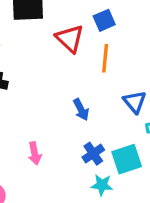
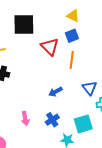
blue arrow: (81, 110) -> (55, 92), turned 88
blue cross: (93, 154) -> (52, 120), moved

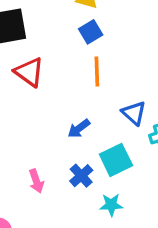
red triangle: (50, 47) -> (29, 72), moved
cyan square: (83, 124) -> (116, 160), moved

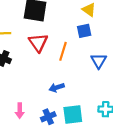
orange line: (97, 72) -> (63, 51), moved
blue triangle: (134, 113) -> (99, 61), moved

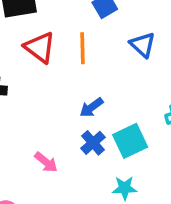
pink arrow: (20, 111) -> (46, 162), turned -32
blue cross: (48, 117) -> (93, 143), moved

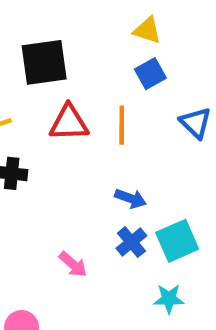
red triangle: (40, 47) -> (69, 123), turned -40
blue arrow: (91, 107) -> (131, 198), turned -125

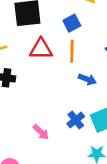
blue square: (150, 74) -> (72, 23), moved
blue arrow: (131, 198) -> (87, 79), moved

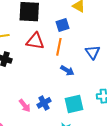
blue cross: (76, 120) -> (44, 103), moved

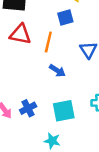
blue square: (62, 25) -> (65, 17), moved

